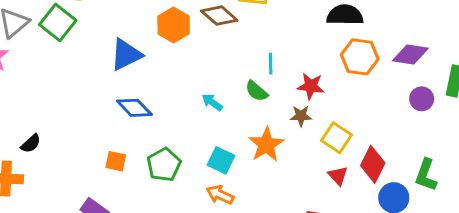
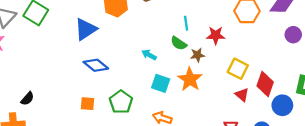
brown star: (301, 116) -> (197, 55), moved
cyan square: (221, 160) -> (161, 83), moved

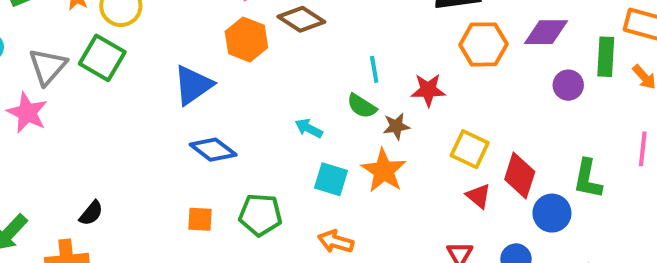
green pentagon: (121, 102) -> (260, 215), turned -30

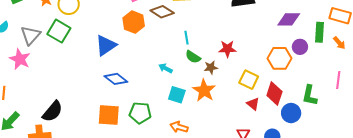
orange hexagon: (484, 44) -> (280, 58), moved
cyan line: (374, 69) -> (186, 38), moved
black semicircle: (91, 213) -> (53, 111), size x1.6
orange square: (200, 219) -> (109, 115), size x1.6

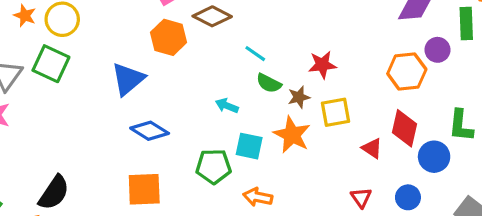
cyan line: (186, 38) -> (255, 54), turned -40
yellow square: (249, 80) -> (336, 112), moved, turned -30
green pentagon: (140, 113) -> (214, 166), moved

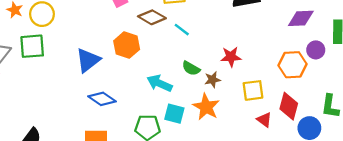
orange hexagon: (169, 37) -> (127, 45), moved
cyan line: (255, 54) -> (182, 30), moved
green square: (51, 64) -> (32, 46), turned -32
cyan arrow: (227, 106) -> (159, 83), size x1.5
yellow square: (336, 112) -> (253, 90), moved

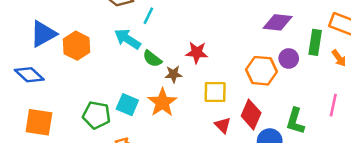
cyan line: (182, 30) -> (148, 16), turned 70
orange hexagon: (127, 45) -> (77, 46), moved
cyan arrow: (159, 83) -> (128, 39), moved
blue diamond: (102, 99) -> (29, 75), moved

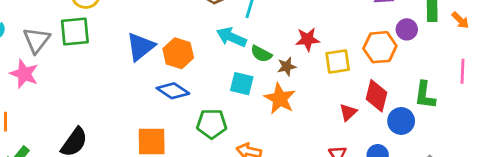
blue diamond: (29, 75) -> (173, 91), moved
yellow square: (215, 92) -> (338, 62), moved
cyan square: (127, 105) -> (242, 84), moved
red triangle: (223, 125) -> (348, 112), turned 42

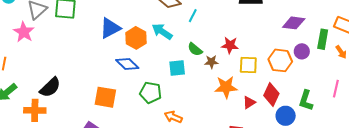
cyan arrow: (231, 37) -> (162, 32), moved
cyan square: (242, 84) -> (177, 68), turned -30
orange star: (280, 99) -> (226, 87), moved, turned 30

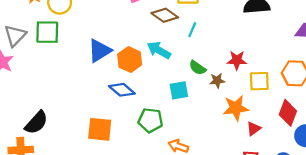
red triangle: (249, 102) -> (254, 129), moved

